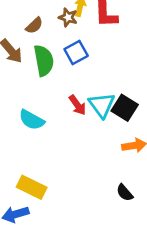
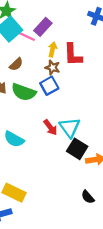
brown star: (68, 17) -> (53, 68), moved
green semicircle: (44, 61) -> (24, 92), turned 120
black square: (125, 108) -> (77, 149), moved

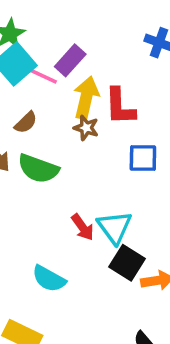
yellow arrow: (53, 49) -> (86, 98), size x1.6
blue square: (49, 86) -> (143, 158), moved, turned 30
cyan semicircle: (14, 139) -> (49, 279), moved

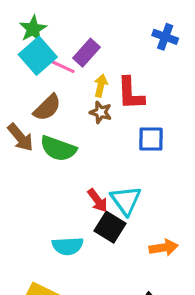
yellow arrow: (86, 98) -> (101, 86), size x0.6
brown semicircle: (26, 122) -> (47, 108), size x1.4
black square: (127, 263) -> (110, 227), moved
cyan semicircle: (49, 279) -> (68, 246), turned -32

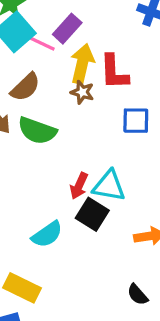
yellow arrow: (101, 86) -> (82, 64), size x1.6
red arrow: (98, 200) -> (79, 186), turned 60
cyan triangle: (126, 200) -> (109, 186), turned -44
cyan semicircle: (68, 246) -> (47, 234), turned -32

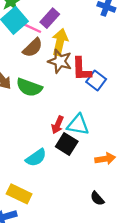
red L-shape: (114, 72) -> (81, 69), moved
brown semicircle: (25, 87) -> (33, 48), moved
brown star: (82, 92) -> (60, 61), size x1.5
blue square: (136, 121) -> (96, 81), turned 36

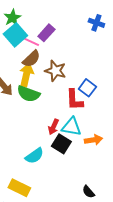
yellow arrow: (60, 42) -> (26, 75), moved
red L-shape: (81, 69) -> (74, 100), moved
orange arrow: (105, 159) -> (93, 140), moved

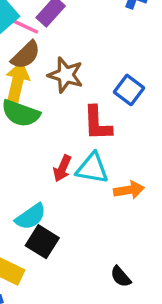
blue square: (87, 88) -> (129, 90), moved
black square: (61, 144) -> (42, 242), moved

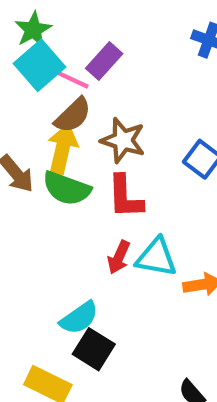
red L-shape: (97, 123) -> (125, 197), moved

